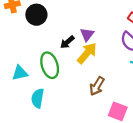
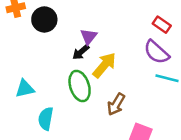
purple triangle: (87, 34) -> (89, 36), moved
green ellipse: (50, 65) -> (80, 86), moved

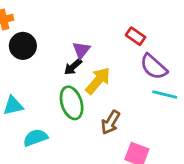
black circle: (44, 19) -> (23, 46), moved
red rectangle: (162, 25) -> (136, 36), moved
cyan semicircle: (46, 119) -> (35, 138), turned 60

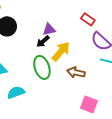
purple triangle: (81, 50) -> (49, 29), turned 40
brown arrow: (110, 122) -> (76, 72), moved, turned 72

